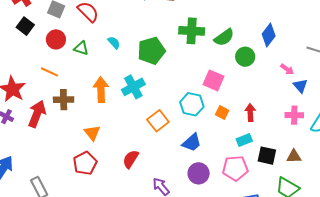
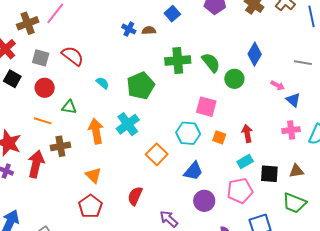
green semicircle: (224, 37) -> (211, 63), turned -85
green triangle: (81, 48) -> (69, 107), moved

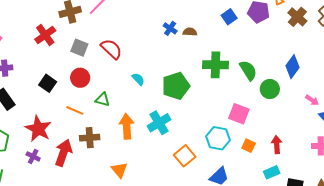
blue square: (172, 14) -> (229, 17), moved
black square: (12, 79) -> (48, 83), moved

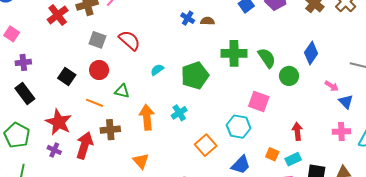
red cross: (45, 35) -> (58, 15), moved
cyan semicircle: (138, 79) -> (157, 70), turned -80
cyan cross: (159, 123) -> (179, 113), size x0.7
orange square: (249, 146) -> (272, 154), moved

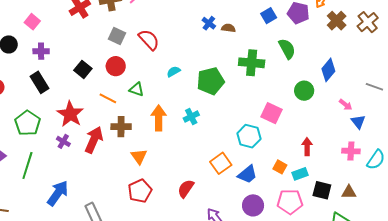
green semicircle: (267, 58) -> (287, 49), moved
orange square: (206, 145) -> (221, 163), moved
orange triangle: (141, 161) -> (139, 156), moved

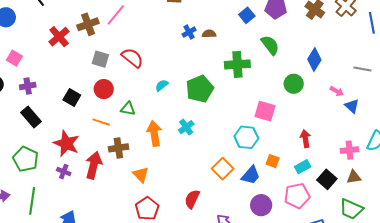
blue cross: (209, 23) -> (189, 32), turned 32
pink cross: (351, 151) -> (349, 150), moved
orange square: (280, 167) -> (273, 161), moved
black square: (322, 190) -> (327, 179), turned 36

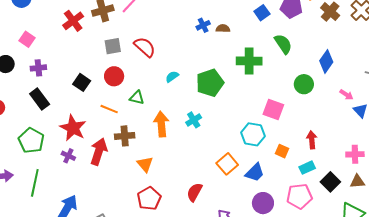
gray square: (100, 59) -> (113, 46), turned -30
orange square: (273, 161) -> (282, 151), moved

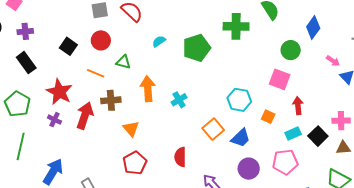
pink square: (273, 109) -> (280, 79), moved
cyan cross: (194, 120) -> (179, 100), moved
black square: (330, 182) -> (318, 136), moved
red semicircle: (195, 192) -> (180, 157), turned -30

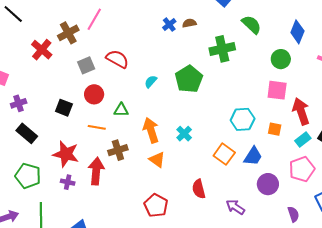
red arrow: (298, 106) -> (301, 111), size x1.5
orange triangle: (131, 129) -> (157, 160), moved

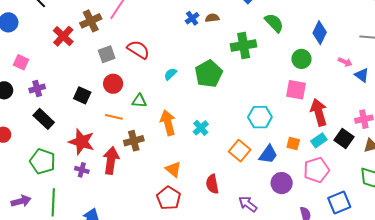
orange square: (275, 129) -> (293, 143), moved
orange triangle: (157, 160) -> (173, 169), moved

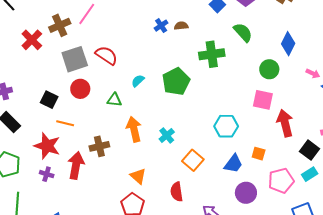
gray square: (107, 54) -> (75, 59), size x1.5
green triangle: (139, 101) -> (114, 100), moved
orange line: (114, 117) -> (65, 123), moved
cyan rectangle: (319, 140) -> (310, 174), moved
orange square: (240, 151) -> (193, 160), moved

